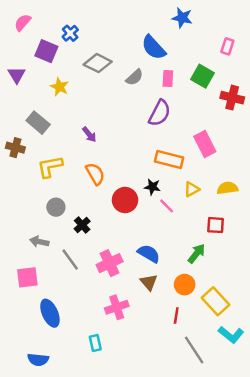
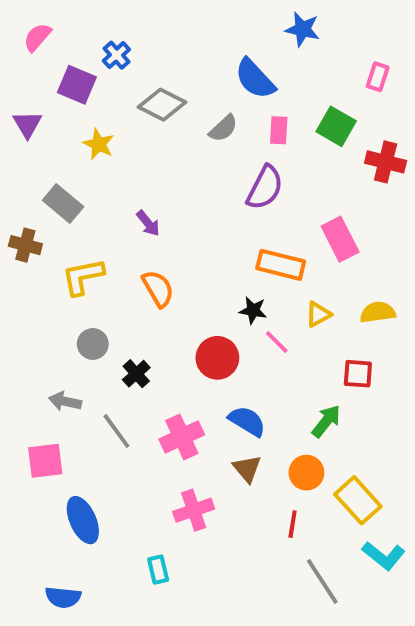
red circle: (125, 200) -> (217, 358), moved

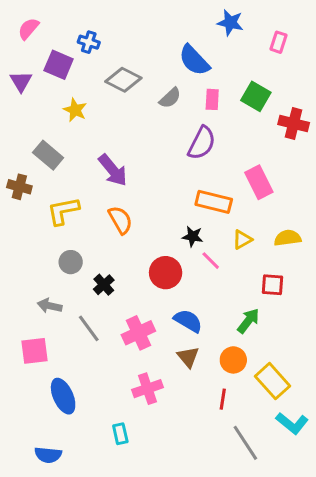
blue cross: (116, 55) -> (89, 42), turned -30
pink rectangle: (378, 77) -> (278, 42), moved
purple triangle: (27, 124) -> (21, 81), moved
purple arrow: (148, 223) -> (113, 170), size x1.6

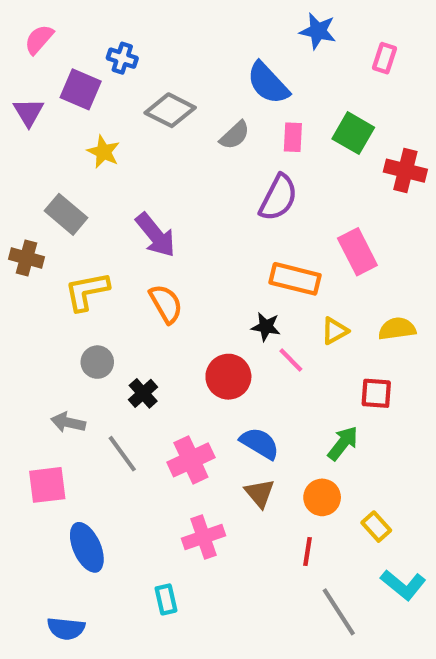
yellow rectangle: (272, 381) -> (376, 527), size x0.6

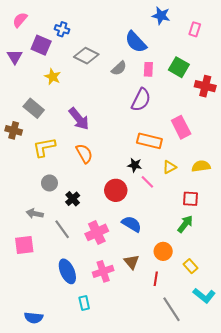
green arrow: (343, 443) -> (185, 224), moved
brown triangle: (260, 493) -> (132, 262), moved
blue ellipse: (87, 547) -> (67, 271), moved

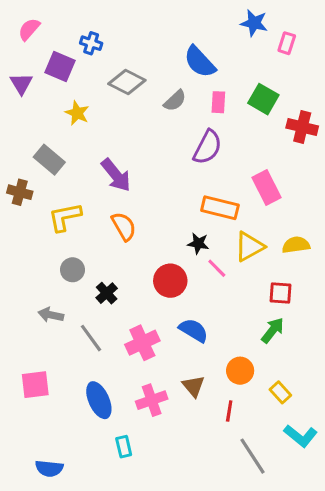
blue star: (161, 16) -> (254, 23), moved
yellow triangle: (169, 167) -> (249, 247), size x1.5
pink square: (24, 245) -> (35, 385), moved

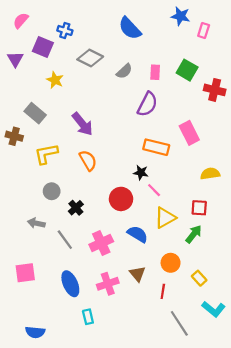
blue semicircle: (200, 62) -> (130, 28), moved
yellow triangle: (249, 247) -> (165, 218), moved

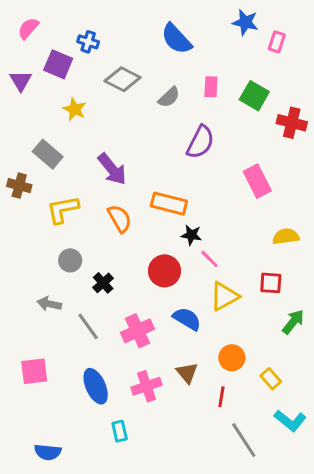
pink rectangle: (155, 72) -> (211, 87), moved
orange rectangle: (156, 147) -> (169, 204), moved
green arrow: (194, 234) -> (293, 322), moved

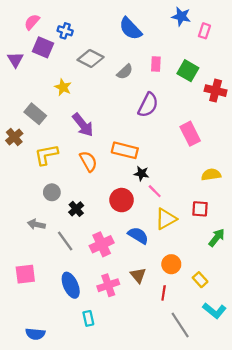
pink semicircle: (28, 28) -> (32, 22), moved
yellow star: (75, 109) -> (63, 87), moved
brown cross: (19, 186) -> (14, 137), turned 35

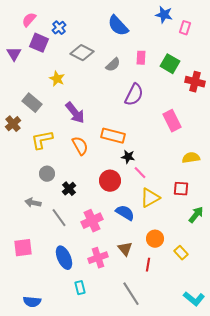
blue cross: (65, 31) -> (59, 28), turned 32
cyan L-shape: (214, 311) -> (194, 299), moved
gray line: (180, 325) -> (131, 294), moved

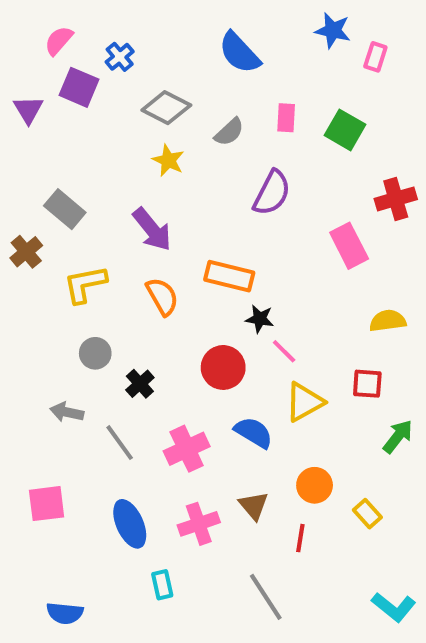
yellow star: (57, 79) -> (168, 160), moved
red cross: (195, 82) -> (396, 199), moved, turned -30

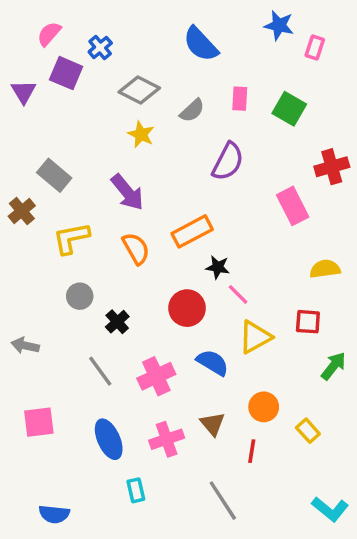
orange rectangle: (229, 276) -> (192, 231), turned -42
gray arrow: (67, 412) -> (25, 346), moved

